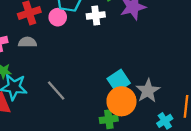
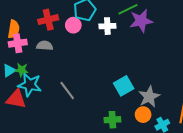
orange circle: (121, 101) -> (143, 115), moved, size x0.6

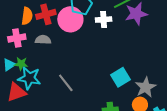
pink circle: (73, 25) -> (70, 19), size x1.6
orange semicircle: (14, 29) -> (27, 16), moved
red triangle: (16, 99) -> (16, 92), turned -30

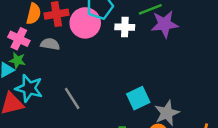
pink cross: (17, 38) -> (19, 39), turned 30
green star: (21, 64) -> (17, 60), moved

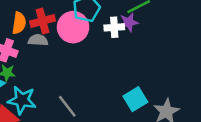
purple star: (165, 24) -> (129, 22), moved, size x0.7
gray semicircle: (50, 44) -> (38, 40), moved

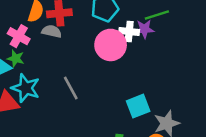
pink circle: (73, 27) -> (111, 45), moved
gray line: (67, 106) -> (71, 88), moved

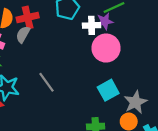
gray semicircle: (52, 31) -> (23, 34), turned -66
pink circle: (111, 45) -> (106, 48), moved

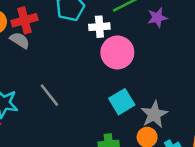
purple star: (105, 21) -> (157, 18), moved
gray semicircle: (23, 34) -> (20, 40), turned 96

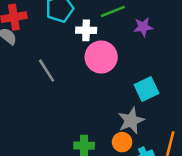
gray line: (49, 95) -> (47, 71), moved
cyan square: (122, 102) -> (147, 89), moved

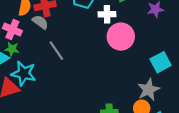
gray line: (47, 71) -> (56, 51), moved

